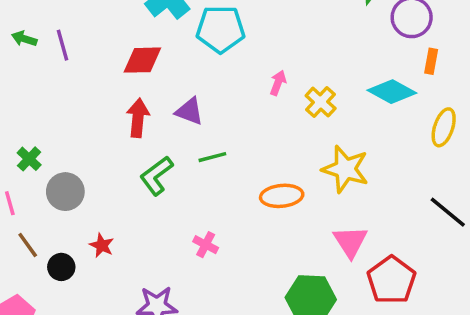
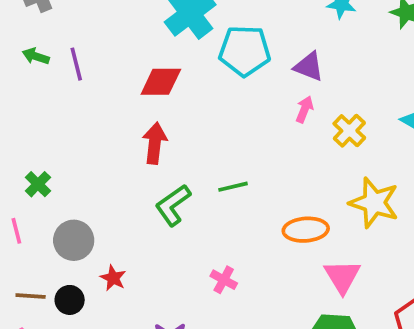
purple triangle: (190, 111) -> (309, 67), moved
gray circle: (65, 192) -> (74, 240), moved
pink triangle: (350, 242) -> (342, 276), moved
brown line: (28, 245) -> (31, 296), moved, turned -52

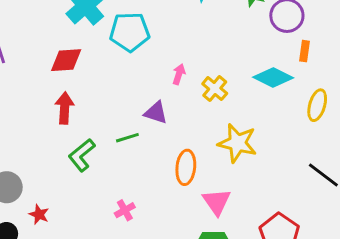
purple triangle: (309, 67) -> (156, 113), moved
orange ellipse: (306, 230) -> (186, 167), turned -76
pink cross: (224, 280) -> (125, 210), turned 36

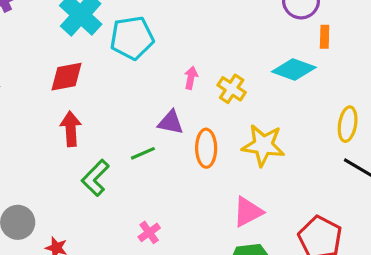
yellow ellipse: (317, 105) -> (348, 124), moved
orange ellipse: (186, 167) -> (206, 148), moved
pink triangle: (217, 202) -> (248, 212), turned 44

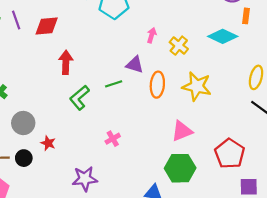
red diamond: (67, 77) -> (47, 26), moved

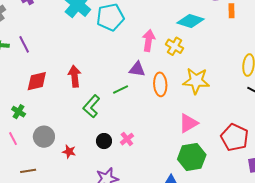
red diamond: (47, 26) -> (37, 81), moved
pink arrow: (152, 35) -> (149, 41), size x1.5
cyan diamond: (223, 36) -> (190, 21), moved
black circle: (24, 158) -> (104, 141), moved

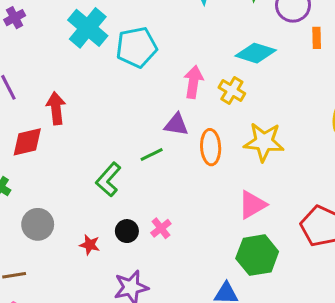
red arrow: (75, 76) -> (56, 108), moved
red star: (69, 152) -> (90, 245), moved

